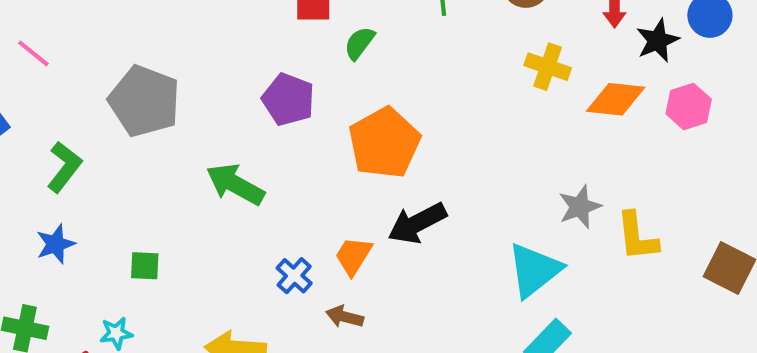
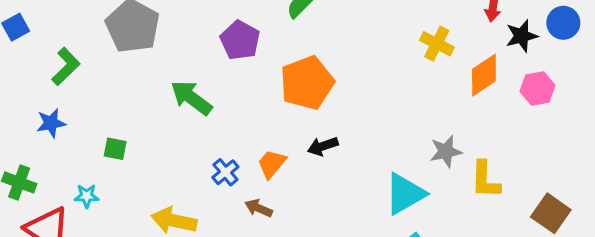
orange diamond: (616, 99) -> (484, 75), turned -48
black arrow: (417, 223) -> (323, 146), size x0.7

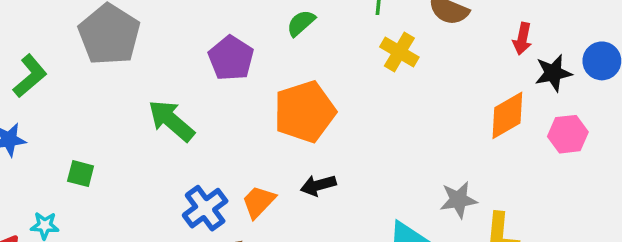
yellow cross: (437, 44) -> (399, 52), moved
blue cross: (225, 172) -> (205, 208), size x1.4

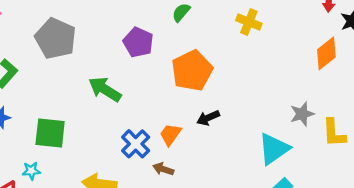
green square: (81, 174) -> (50, 133), size x1.8

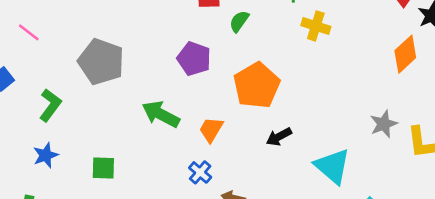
green square: (50, 133) -> (103, 168), size x0.7
orange trapezoid: (170, 134) -> (211, 129), moved
blue cross: (136, 144) -> (200, 172), size x0.7
cyan triangle: (274, 149) -> (333, 166), moved, turned -40

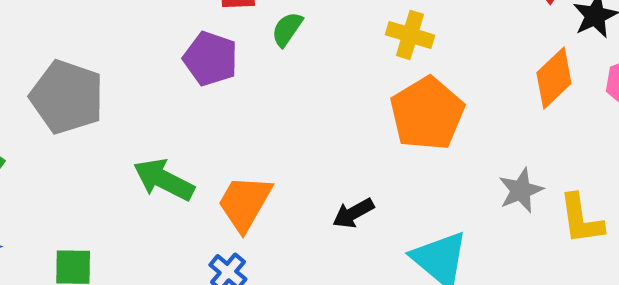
purple pentagon: (194, 59) -> (211, 59), moved
orange pentagon: (257, 85) -> (427, 114), moved
orange trapezoid: (211, 129) -> (245, 203), size x1.4

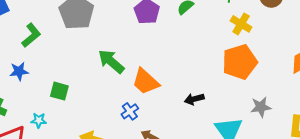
gray star: (521, 190) -> (261, 107), moved
orange trapezoid: (245, 203) -> (146, 82), turned -92

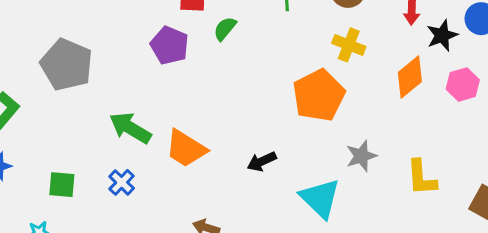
yellow cross: (241, 24) -> (349, 45), moved
blue cross: (130, 111) -> (122, 182), moved

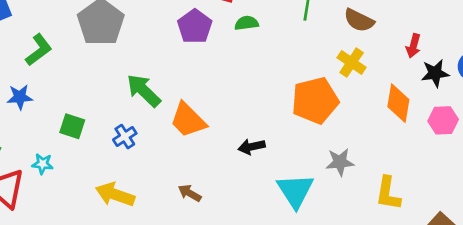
green semicircle: (225, 29) -> (246, 23), turned 30
orange diamond: (410, 77) -> (398, 103), turned -54

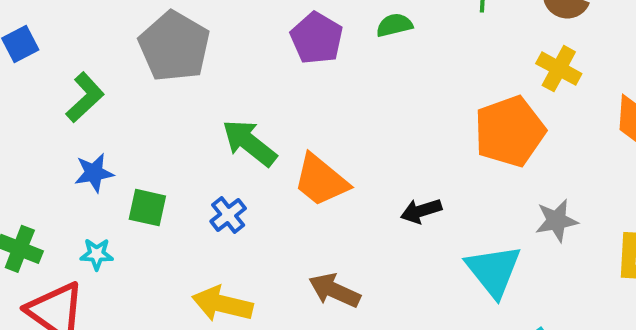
blue star: (20, 97) -> (94, 173), moved
cyan star: (43, 164) -> (97, 254), moved
brown arrow: (190, 193) -> (335, 290), size x1.4

